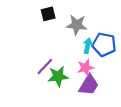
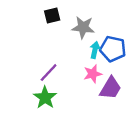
green star: (58, 76) -> (45, 98), moved, turned -30
purple trapezoid: (89, 85) -> (110, 88), moved

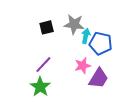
black square: (52, 15) -> (47, 27), moved
cyan arrow: (95, 50) -> (86, 36), moved

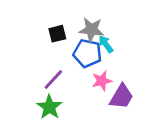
cyan arrow: (86, 36) -> (106, 44), turned -48
blue pentagon: (101, 43) -> (87, 53), moved

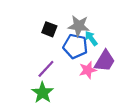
black square: (57, 34) -> (49, 29), turned 35
purple trapezoid: (121, 97) -> (105, 61), moved

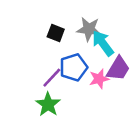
cyan arrow: (91, 38) -> (103, 43), size x1.5
blue pentagon: (75, 46) -> (74, 67), moved, turned -30

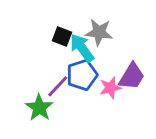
cyan arrow: (103, 43) -> (82, 48), moved
green star: (48, 104) -> (39, 108), moved

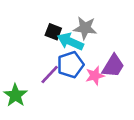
cyan arrow: (82, 48) -> (70, 41), turned -30
green star: (39, 108) -> (15, 95), moved

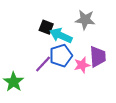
gray star: (85, 28) -> (85, 20), moved
purple trapezoid: (113, 66) -> (98, 57), turned -35

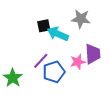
black square: (46, 27) -> (44, 26), turned -32
blue pentagon: (61, 56) -> (54, 72), moved

